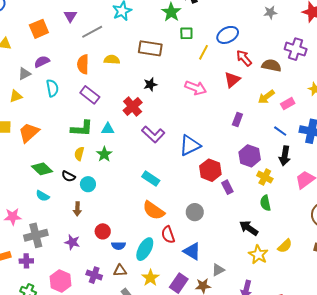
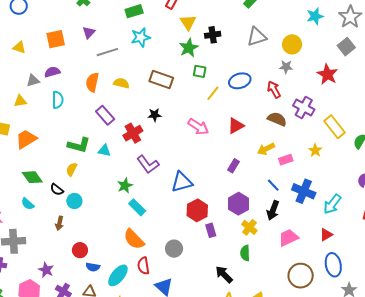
red arrow: (244, 58) -> (274, 89), moved
purple rectangle: (90, 95) -> (105, 115), moved
green star: (104, 154) -> (125, 186), moved
purple star: (72, 242) -> (46, 270), moved

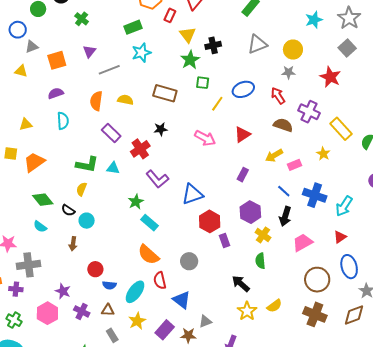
gray triangle: (33, 80) -> (32, 47), moved

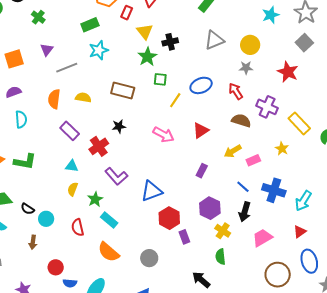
green L-shape: (87, 164) -> (25, 162), moved
yellow semicircle: (82, 189) -> (73, 189), moved
red semicircle: (160, 280) -> (78, 227), moved

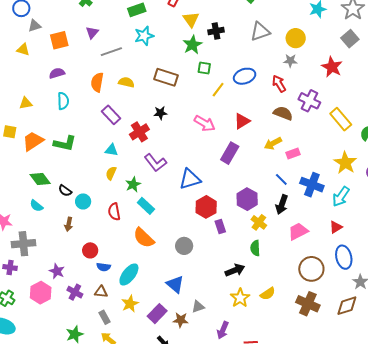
yellow star: (282, 149) -> (345, 163), moved, size x1.6
purple rectangle: (202, 171) -> (230, 153), moved, size x1.5
black arrow: (201, 280) -> (235, 270), turned 114

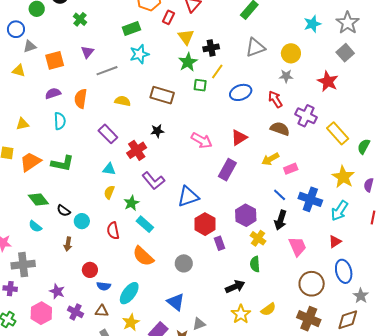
orange semicircle: (97, 82) -> (81, 99), moved
yellow line: (218, 90) -> (217, 71), moved
pink trapezoid: (298, 231) -> (297, 246), turned 95

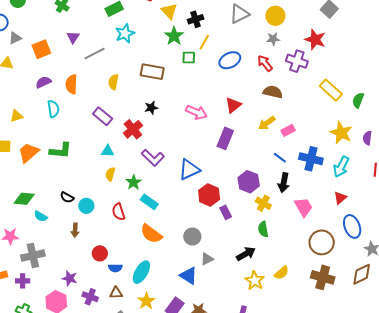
yellow semicircle: (123, 101) -> (113, 82), turned -84
purple cross: (306, 116) -> (297, 61), moved
green diamond: (38, 200) -> (24, 199), moved, turned -40
gray triangle: (199, 324) -> (207, 259), moved

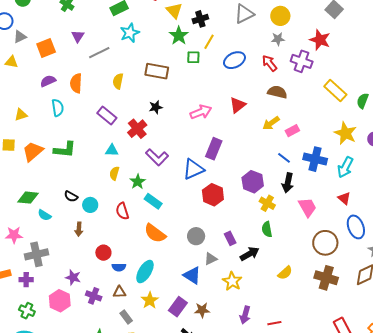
pink arrow: (196, 112) -> (201, 112), turned -45
purple rectangle: (225, 138) -> (214, 149), moved
red triangle: (340, 198) -> (344, 198), turned -40
purple rectangle: (226, 212) -> (230, 238), moved
yellow star: (255, 281) -> (232, 281), moved

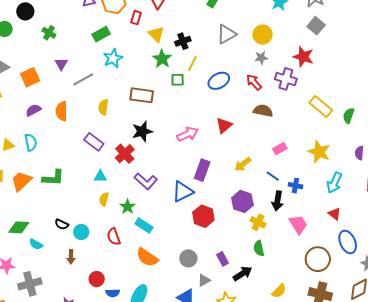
black star: (156, 107) -> (142, 131), size x1.5
cyan semicircle: (58, 108) -> (31, 142), moved
yellow arrow: (271, 123) -> (243, 164), moved
yellow star: (345, 133) -> (319, 152), moved
blue cross: (315, 159) -> (295, 186), moved, size x0.6

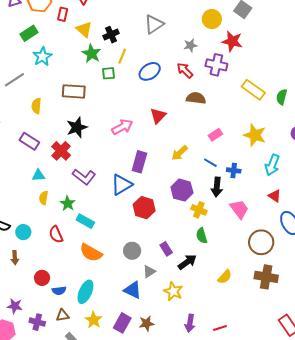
yellow circle: (263, 35) -> (212, 19), moved

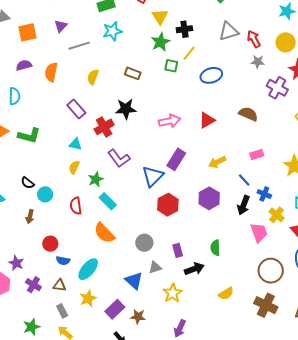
red arrow: (185, 70) -> (254, 39), moved
brown rectangle: (74, 91) -> (133, 73), size x0.7
blue triangle: (122, 185) -> (153, 176), turned -30
yellow cross: (199, 210) -> (277, 215), moved

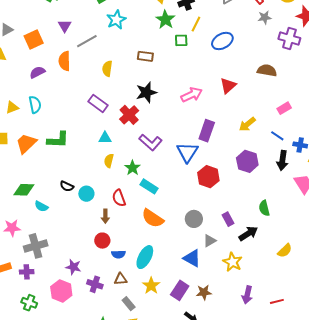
orange semicircle: (51, 72) -> (64, 61), moved
brown arrow: (30, 217) -> (105, 216), moved

